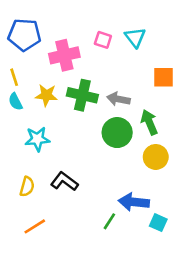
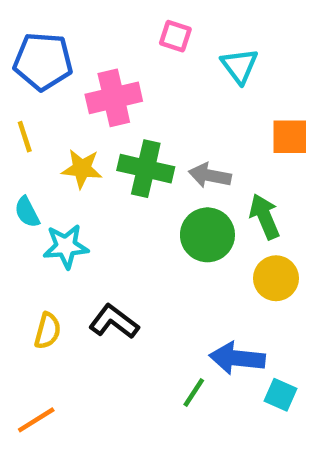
pink square: (103, 40) -> (175, 36), moved
cyan semicircle: (15, 102) -> (27, 212), moved
orange line: (35, 226) -> (36, 420), moved

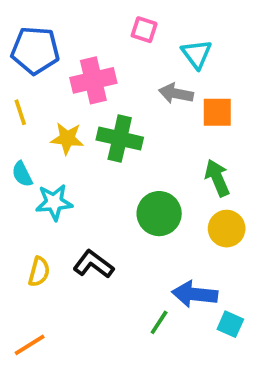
orange square: (290, 137) -> (217, 112), moved
gray arrow: (210, 175) -> (176, 93), moved
green circle: (207, 235) -> (159, 214), moved

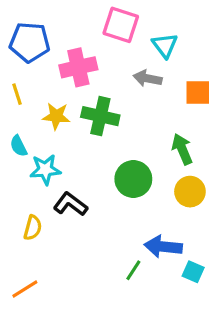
pink square: (144, 30) -> (121, 25), size x1.6
orange square: (217, 112) -> (198, 93), moved
black L-shape: (93, 264) -> (70, 204), moved

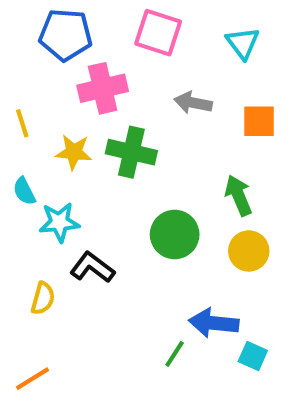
blue pentagon: (30, 42) -> (65, 35), moved
cyan triangle: (165, 45) -> (243, 43), moved

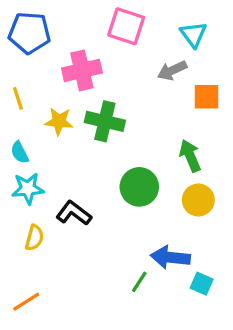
blue pentagon: (65, 35) -> (29, 33), moved
gray arrow: (193, 103) -> (172, 70), moved, turned -36
cyan star: (59, 222) -> (28, 189), moved

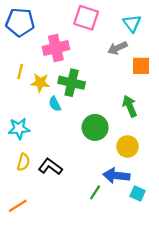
yellow line: (18, 98) -> (20, 71), moved, turned 32
cyan semicircle: (20, 152) -> (55, 104), moved
yellow circle: (198, 200) -> (128, 146), moved
black L-shape: (74, 213) -> (50, 167), moved

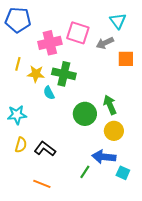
pink square: (86, 18) -> (78, 33), moved
green arrow: (130, 106) -> (110, 105), moved
orange line: (18, 206) -> (42, 184), moved, turned 54

